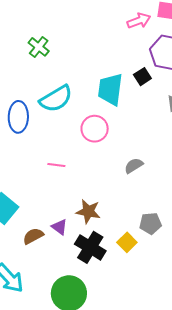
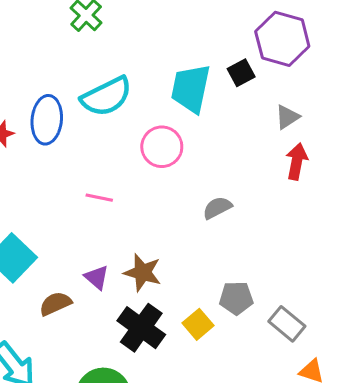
purple triangle: (59, 227) -> (97, 277), moved

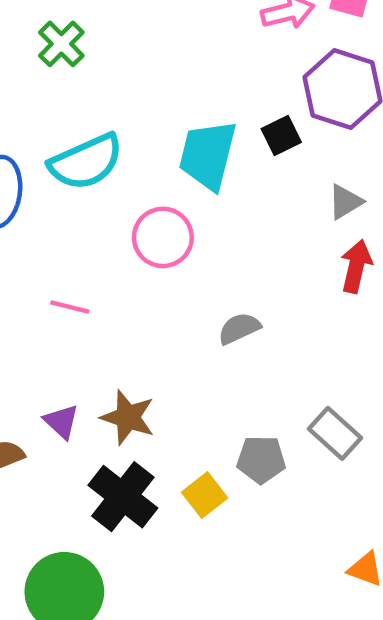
gray rectangle: (287, 324) -> (335, 433), moved

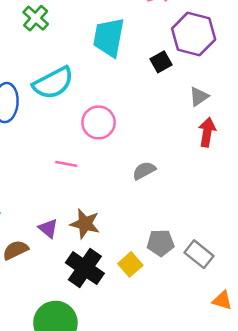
cyan trapezoid: (208, 155) -> (109, 37), moved
pink line: (70, 307) -> (66, 164), moved
gray rectangle: (335, 433) -> (199, 254), moved

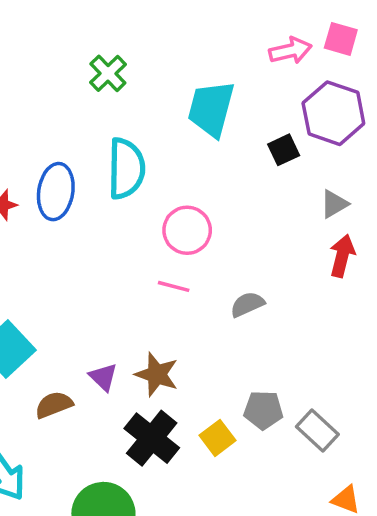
cyan semicircle: (53, 83) -> (126, 168), turned -66
pink line: (66, 164) -> (174, 286), moved

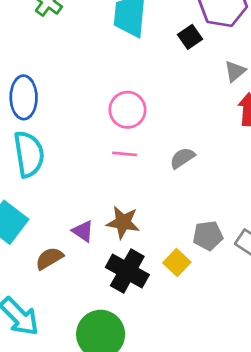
cyan semicircle: (126, 168) -> (29, 154), moved

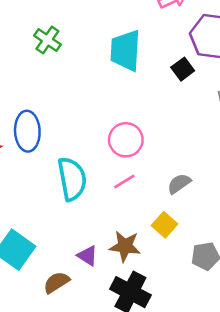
cyan semicircle: (29, 154) -> (72, 179), moved
pink line: (124, 154) -> (124, 181), turned -35
yellow square: (177, 262) -> (164, 225), moved

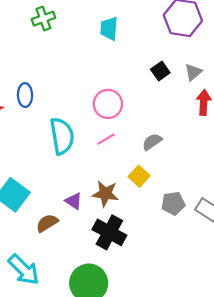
green cross: (47, 40) -> (43, 19), turned 35
cyan trapezoid: (125, 50) -> (109, 29), size x0.7
black square: (183, 69) -> (160, 71), moved
blue ellipse: (27, 131) -> (25, 95), size x0.7

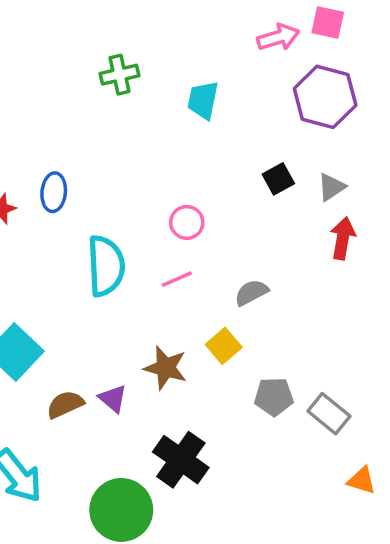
green cross: (43, 19) -> (119, 75), moved
pink circle: (108, 104) -> (187, 222), size x0.7
purple triangle: (74, 201) -> (113, 399), moved
black cross: (109, 232) -> (181, 460), moved

